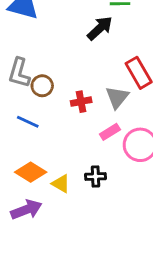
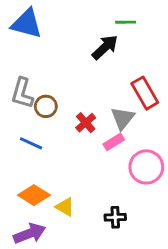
red cross: (81, 102) -> (86, 123), turned -30
pink rectangle: (110, 132) -> (114, 142), moved
black cross: (96, 177) -> (115, 217), moved

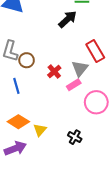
blue line: (31, 143) -> (16, 86), turned 49
yellow triangle: (65, 207) -> (40, 130), turned 40
black cross: (115, 217) -> (75, 137), turned 32

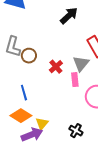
pink rectangle: (74, 85) -> (75, 80), turned -64
blue line: (16, 86) -> (24, 93), moved
purple arrow: (15, 148) -> (32, 135), moved

